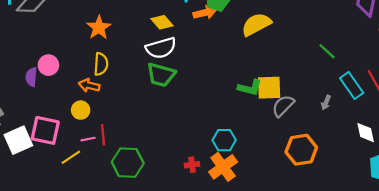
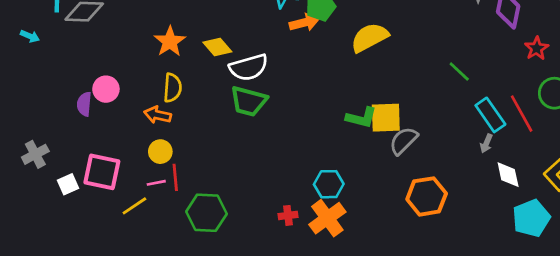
yellow diamond: (162, 22) -> (217, 47), moved
gray arrow: (326, 103) -> (486, 143), moved
yellow circle: (81, 110) -> (160, 152), moved
white square: (18, 140) -> (68, 184), size x0.6

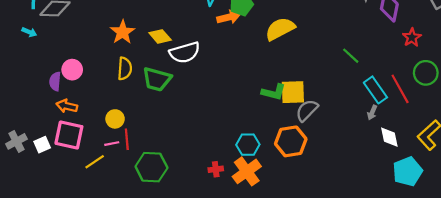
cyan arrow: (30, 36) -> (29, 32), moved
green trapezoid: (249, 101) -> (157, 79), moved
orange arrow: (158, 115) -> (67, 106), moved
gray cross: (35, 154) -> (16, 141), moved
orange hexagon: (427, 196) -> (291, 141), moved

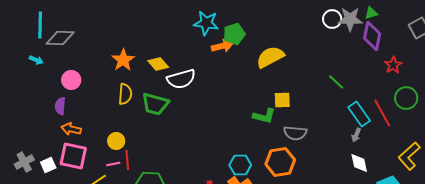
pink circle: (72, 70) -> (71, 80), moved
yellow square: (293, 92) -> (282, 100), moved, size x0.7
gray semicircle: (307, 110) -> (295, 133), turned -130
white diamond: (389, 137) -> (359, 163), moved

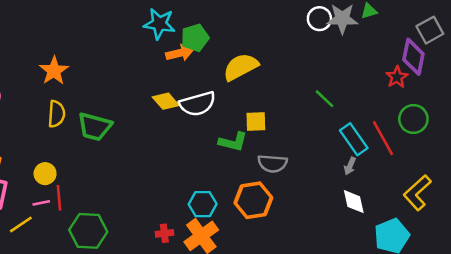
purple diamond: (372, 36) -> (413, 57), moved
yellow diamond: (158, 64) -> (166, 101), moved
white semicircle: (181, 79) -> (197, 104), moved

